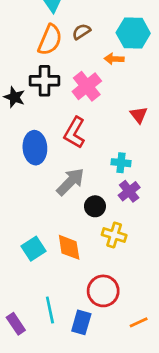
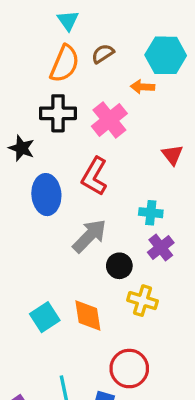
black star: (14, 97) -> (22, 148), moved

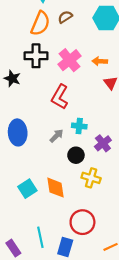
orange arrow: (143, 87) -> (100, 61), moved
blue ellipse: (46, 195) -> (18, 132), moved
cyan cross: (151, 213) -> (79, 126), moved
gray arrow: (89, 236) -> (57, 136), size x0.6

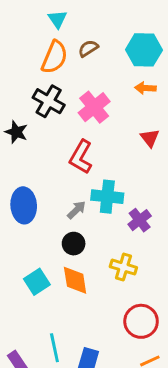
black cross: (36, 56) -> (49, 101), turned 30
orange arrow: (100, 61) -> (145, 88), moved
cyan cross: (79, 126) -> (107, 197), size x1.5
black circle: (76, 155) -> (74, 244), moved
red circle: (82, 222) -> (141, 321), moved

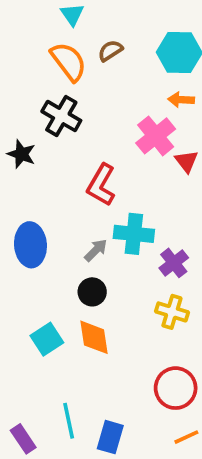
orange semicircle: (54, 57) -> (69, 62), turned -60
pink cross: (94, 107) -> (156, 136), moved
yellow cross: (123, 267) -> (172, 312), moved

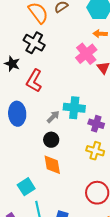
red L-shape: (101, 185) -> (34, 81), moved
purple cross: (174, 263) -> (96, 124), turned -35
cyan square: (47, 339) -> (26, 187), moved

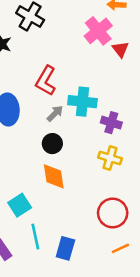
red L-shape: (34, 81) -> (46, 81), moved

